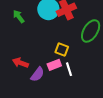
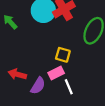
white line: (69, 69) -> (69, 87), moved

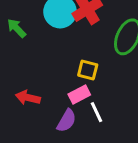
purple semicircle: (38, 86) -> (66, 121), moved

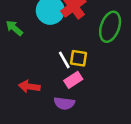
white line: (97, 112) -> (64, 60), moved
purple semicircle: (66, 121) -> (64, 103), turned 72

